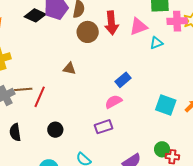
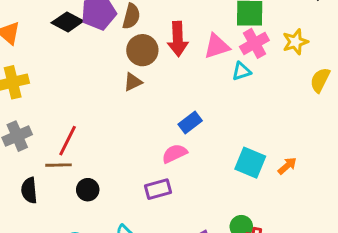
pink cross: (177, 21) -> (254, 43), moved, turned -30
brown triangle: (69, 68) -> (133, 82), moved, turned -40
brown line: (23, 89) -> (59, 165), moved

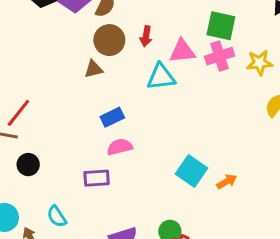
red arrow: (178, 39) -> (146, 36), size x0.6
cyan triangle: (241, 71) -> (161, 77), moved, size x1.5
blue rectangle: (190, 122) -> (112, 117), moved

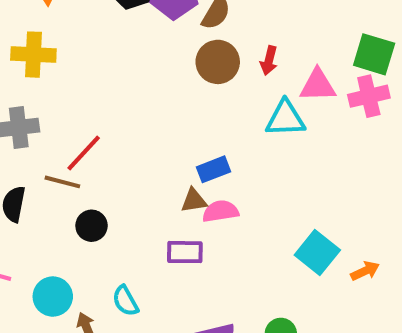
brown triangle: (94, 69) -> (194, 201), moved

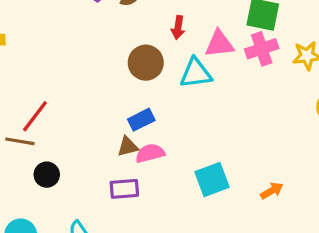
brown circle: (218, 62) -> (146, 63), moved
cyan square: (317, 252) -> (212, 179), moved, turned 36

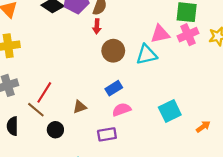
red arrow: (178, 27) -> (97, 26), moved
brown line: (20, 141) -> (36, 110), turned 36
brown triangle: (128, 147) -> (80, 107), moved
cyan square: (212, 179) -> (170, 111), moved

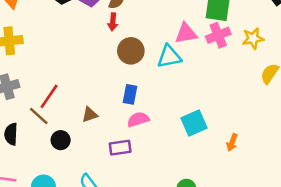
blue rectangle: (114, 88) -> (130, 94), turned -49
orange arrow: (203, 127) -> (232, 142), turned 144

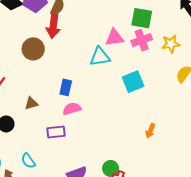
red arrow: (113, 22) -> (53, 26), size x1.6
brown circle: (131, 51) -> (33, 49), moved
cyan square: (194, 123) -> (133, 82), moved

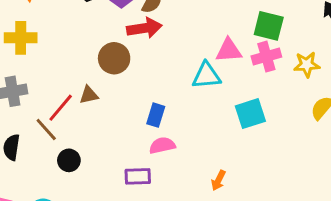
red arrow: (53, 26) -> (144, 28), turned -110
brown triangle: (31, 103) -> (89, 95), moved
orange arrow: (150, 131) -> (218, 180), moved

